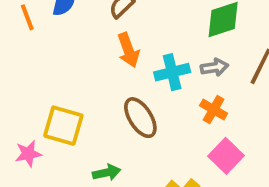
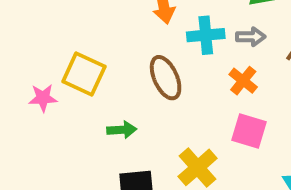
pink square: (226, 156) -> (249, 131), turned -36

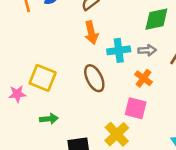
green arrow: (122, 130) -> (49, 119), moved
pink square: (249, 131) -> (136, 108), moved

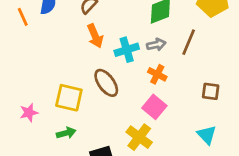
yellow square: (43, 78) -> (69, 98), moved
pink square: (136, 108) -> (154, 107), turned 35

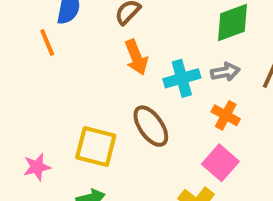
orange line: (23, 17) -> (47, 43), moved

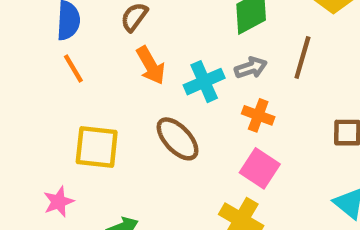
orange line: (47, 43) -> (73, 69), moved
yellow square: (96, 147) -> (97, 147), moved

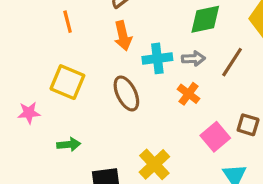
pink square: (260, 168) -> (215, 137), moved

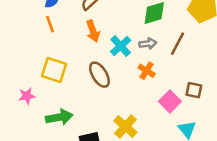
cyan cross: (157, 58) -> (121, 46), turned -30
green arrow: (69, 144) -> (59, 117), size x1.5

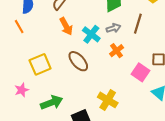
orange line: (50, 24) -> (19, 27), moved
yellow square: (54, 70) -> (40, 64), turned -30
orange cross: (147, 71) -> (117, 51), turned 32

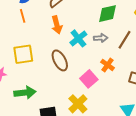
orange line: (19, 27) -> (23, 16), moved
orange cross: (117, 51) -> (108, 65), moved, turned -32
pink square: (140, 72) -> (89, 79), moved

